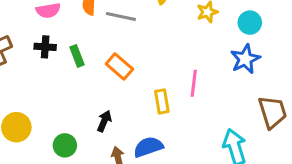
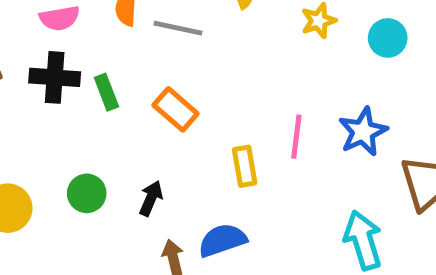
black cross: (45, 47) -> (55, 77), size x1.4
blue star: (245, 59) -> (363, 132), moved
green circle: (65, 145) -> (87, 193), moved

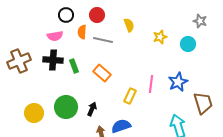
yellow rectangle: (245, 166) -> (130, 96), turned 35
green circle: (87, 193) -> (66, 107), size x1.5

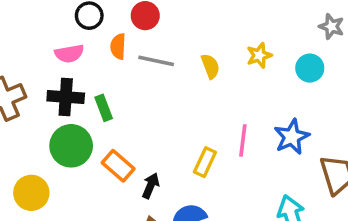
yellow semicircle: (129, 25) -> (210, 66), moved
orange rectangle: (102, 73) -> (118, 166), moved
green circle: (66, 107) -> (71, 146), moved
black arrow: (92, 109) -> (151, 186), moved

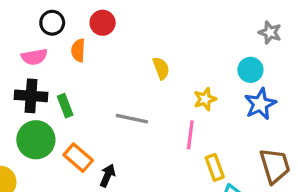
yellow star: (259, 55) -> (205, 99), moved
gray line: (156, 61) -> (132, 119), moved
blue star: (292, 137) -> (260, 104), moved
yellow rectangle: (205, 162) -> (215, 167), moved, turned -45

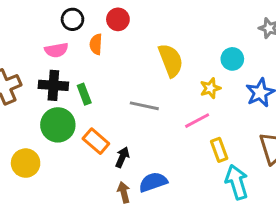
yellow semicircle: (161, 68) -> (171, 60), size x1.6
cyan circle: (250, 70) -> (232, 59), moved
pink line: (190, 135) -> (197, 121), turned 55

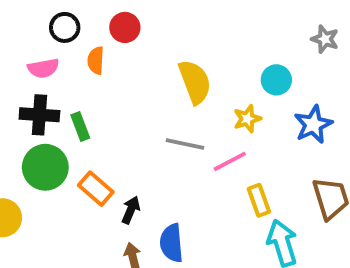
gray line: (144, 106) -> (185, 144), moved
blue semicircle: (153, 182) -> (171, 243), turned -76

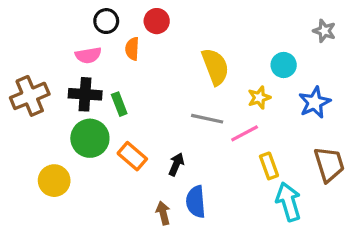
black arrow: (131, 210) -> (176, 164), moved

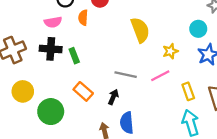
cyan circle: (284, 65) -> (198, 29), moved
gray line: (207, 119) -> (126, 75), moved
green circle: (90, 138) -> (51, 112), moved
yellow rectangle: (269, 166) -> (188, 91), moved
yellow circle: (54, 181) -> (23, 91), moved

